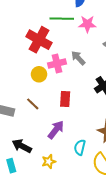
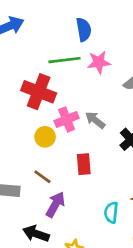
gray arrow: (78, 58) -> (95, 120), moved
purple arrow: (56, 130) -> (55, 204), moved
cyan semicircle: (80, 147) -> (111, 212), moved

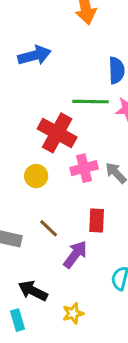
yellow circle: (45, 137) -> (36, 176), moved
purple arrow: (55, 204) -> (75, 254), moved

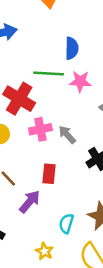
yellow star: (73, 313) -> (44, 251), moved, turned -30

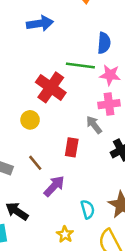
pink cross: (40, 129) -> (109, 104), moved
red rectangle: (49, 174) -> (72, 147), moved
cyan semicircle: (66, 224) -> (88, 209), turned 144

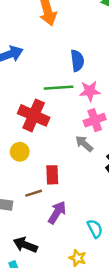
red rectangle: (72, 147) -> (52, 175), moved
brown line: (35, 163) -> (34, 193), turned -56

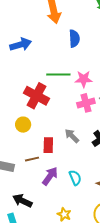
blue semicircle: (77, 61) -> (74, 39), moved
gray arrow: (84, 144) -> (72, 136), moved
cyan semicircle: (95, 229) -> (75, 178), moved

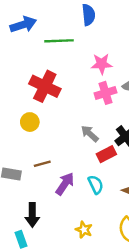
green line: (58, 74) -> (59, 41), moved
red rectangle: (48, 145) -> (106, 154), moved, turned 63
black arrow: (22, 201) -> (32, 215), turned -114

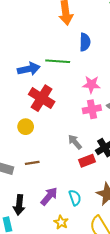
blue arrow: (23, 25) -> (29, 69), moved
purple arrow: (65, 184) -> (49, 196), moved
cyan semicircle: (96, 185) -> (75, 198), moved

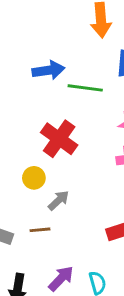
blue arrow: (29, 69) -> (48, 70), moved
gray arrow: (75, 142) -> (59, 200), moved, turned 84

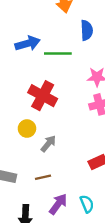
brown line: (40, 230) -> (43, 177), moved

